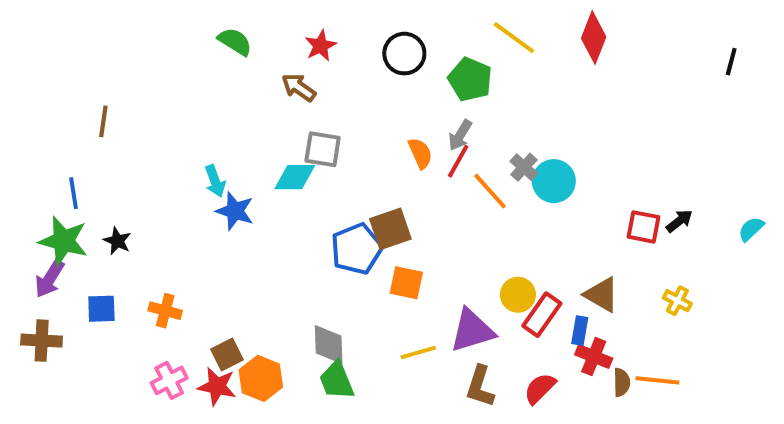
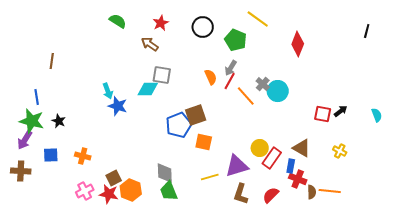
red diamond: (594, 38) -> (298, 44), moved
cyan semicircle: (751, 229) -> (377, 115), turned 112

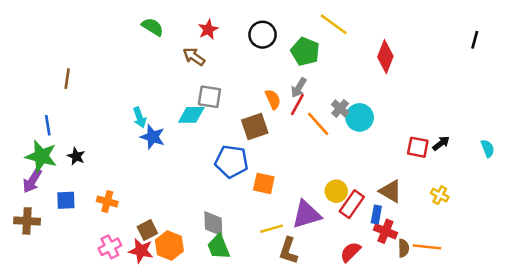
brown square: (196, 115) -> (255, 127), moved
blue pentagon: (179, 125) -> (231, 161), turned 30
brown L-shape: (241, 194) -> (288, 251), moved

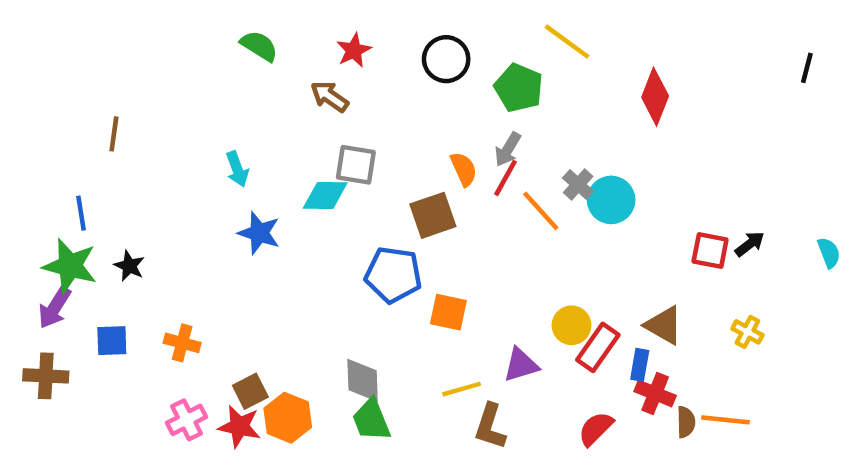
cyan arrow: (140, 117) -> (237, 169), moved
purple triangle: (306, 214) -> (521, 365), size x0.7

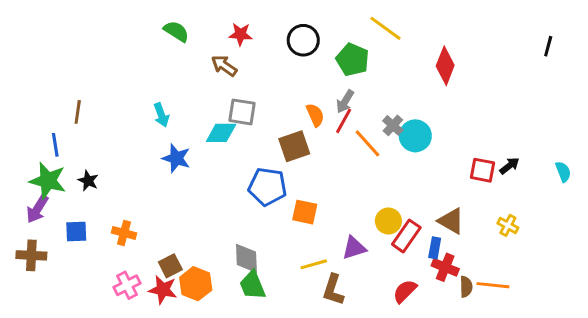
red star: (354, 50) -> (241, 34), turned 30
brown line: (114, 134) -> (78, 112), moved

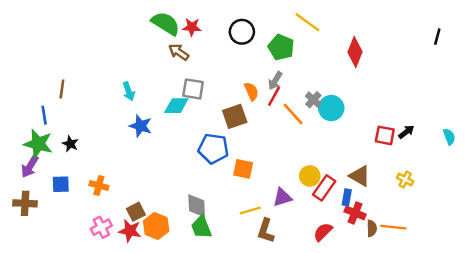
green semicircle: (176, 31) -> (166, 23), moved, size x1.4

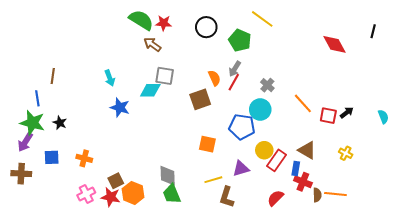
red diamond: (355, 52) -> (334, 44), moved, turned -50
cyan circle: (331, 108) -> (260, 110), moved
orange line: (293, 114) -> (303, 103), moved
blue pentagon: (213, 149) -> (242, 127), moved

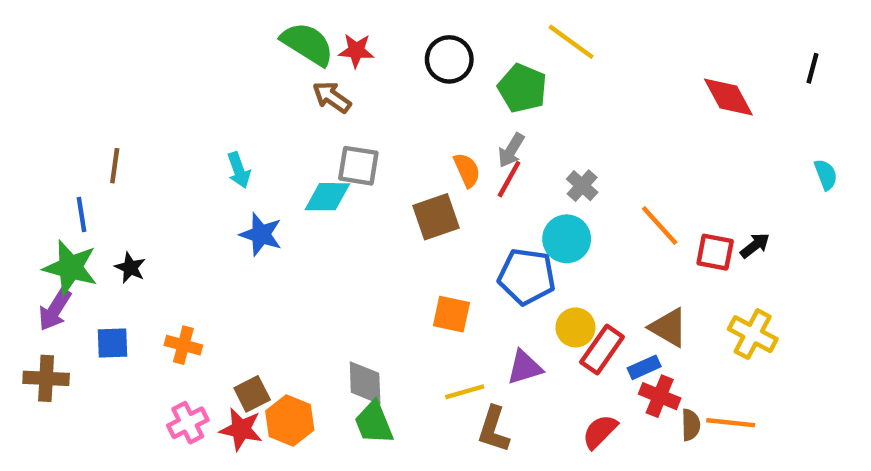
cyan semicircle: (383, 117) -> (826, 175), moved
yellow cross: (346, 153) -> (753, 334), size x1.5
blue rectangle: (296, 169) -> (644, 367), turned 56

